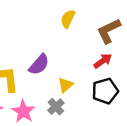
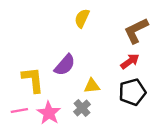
yellow semicircle: (68, 19) -> (82, 18), moved
yellow triangle: (65, 85) -> (92, 86), turned 35

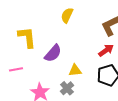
yellow L-shape: (33, 80) -> (27, 37), moved
pink line: (19, 110) -> (16, 69), moved

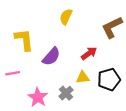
red arrow: (106, 50) -> (89, 53), moved
yellow triangle: (75, 70) -> (83, 77), moved

